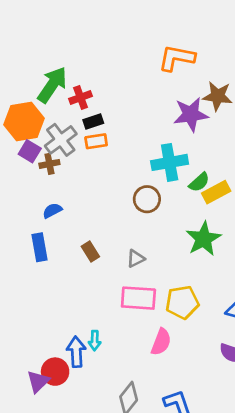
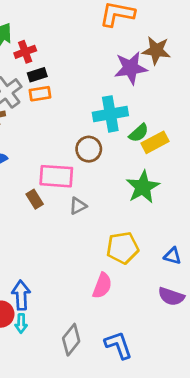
pink rectangle: (138, 298) -> (56, 176), moved
cyan arrow: (95, 340) -> (21, 323), moved

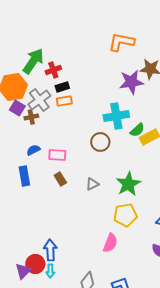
pink rectangle: (56, 176) -> (57, 155), moved, size x0.7
green star: (143, 187) -> (128, 184), moved

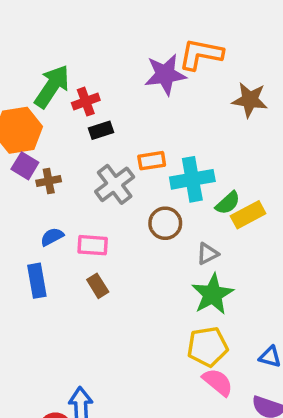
purple star: (131, 82) -> (165, 75), moved
gray cross: (39, 100) -> (115, 184), moved
orange rectangle: (64, 101) -> (152, 161), moved
gray triangle: (92, 184) -> (207, 254), moved
pink semicircle: (110, 243) -> (218, 382), moved, turned -72

